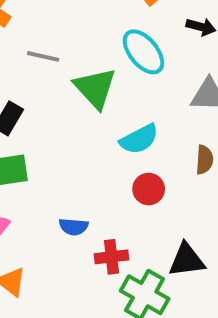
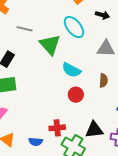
cyan semicircle: (139, 139) -> (71, 70), turned 54
blue semicircle: (74, 227) -> (36, 142), moved

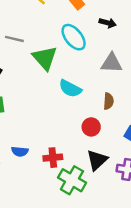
red circle: (76, 95) -> (91, 127), moved
black triangle: (94, 130) -> (97, 160), turned -36
blue semicircle: (36, 142) -> (20, 151), moved

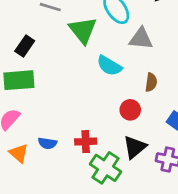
gray triangle: (112, 63) -> (141, 39), moved
blue semicircle: (20, 151) -> (47, 143), moved

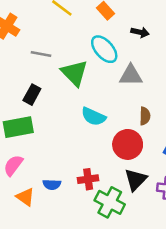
black rectangle: (25, 46) -> (32, 95), moved
cyan semicircle: (109, 66) -> (93, 117), moved
red circle: (130, 110) -> (128, 144), size x1.5

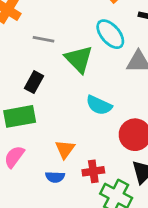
orange triangle: (25, 197) -> (65, 149), moved, turned 30

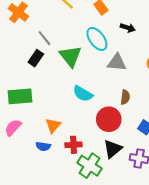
gray line: (44, 39) -> (44, 38), turned 35
black rectangle: (34, 82) -> (36, 58), moved

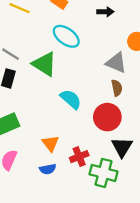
black arrow: (128, 28) -> (105, 12), moved
gray triangle: (117, 63) -> (116, 63), moved, turned 36
cyan semicircle: (83, 94) -> (71, 99), turned -150

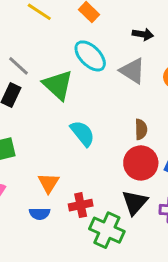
gray triangle: (116, 63) -> (133, 71), moved
red circle: (107, 117) -> (141, 163), moved

